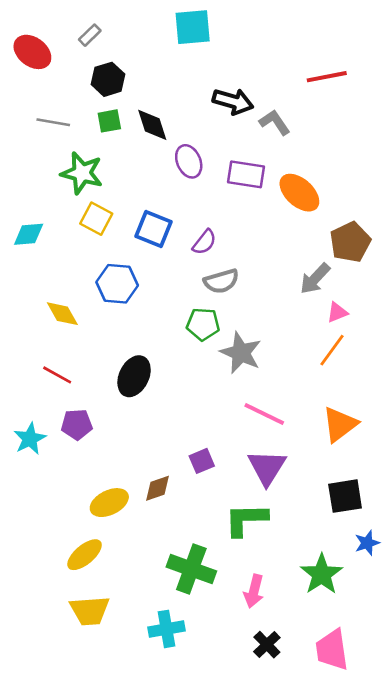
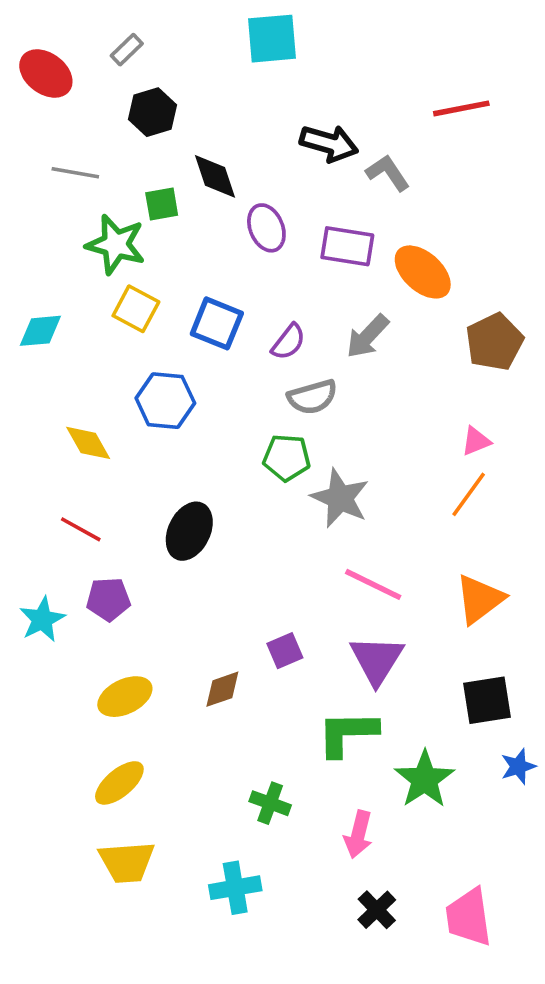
green square: (109, 121) -> (162, 204), moved
gray arrow: (315, 279) -> (368, 336), moved
yellow ellipse: (109, 503) -> (125, 697), moved
green cross: (191, 569) -> (270, 803), size x0.6
green star: (322, 574) -> (425, 779), moved

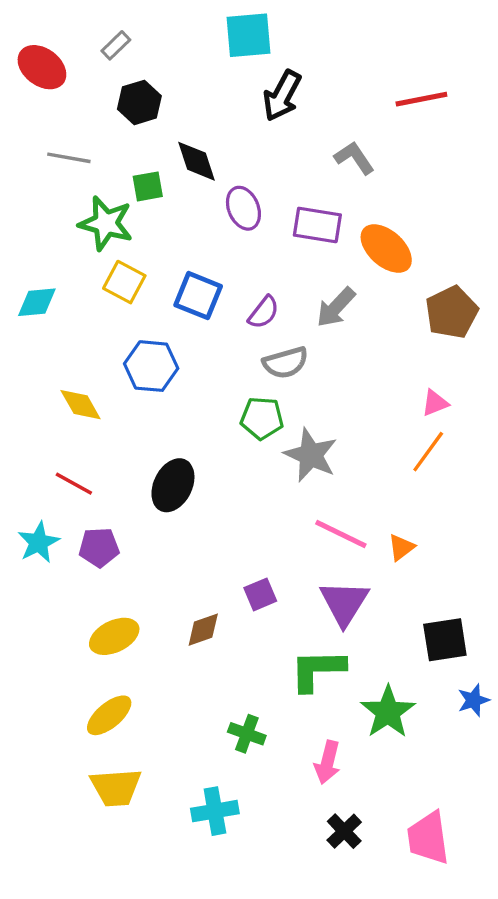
black arrow: (329, 143) -> (282, 96), moved, turned 102
orange triangle: (480, 599) -> (401, 547), moved, size x0.6
cyan star: (42, 619) -> (39, 542), moved

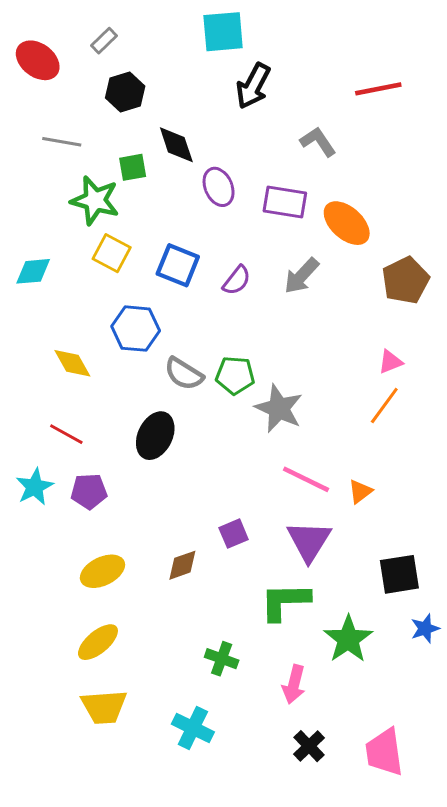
gray semicircle: (285, 363) -> (184, 374), moved, turned 48
cyan cross: (215, 811) -> (193, 728), turned 36

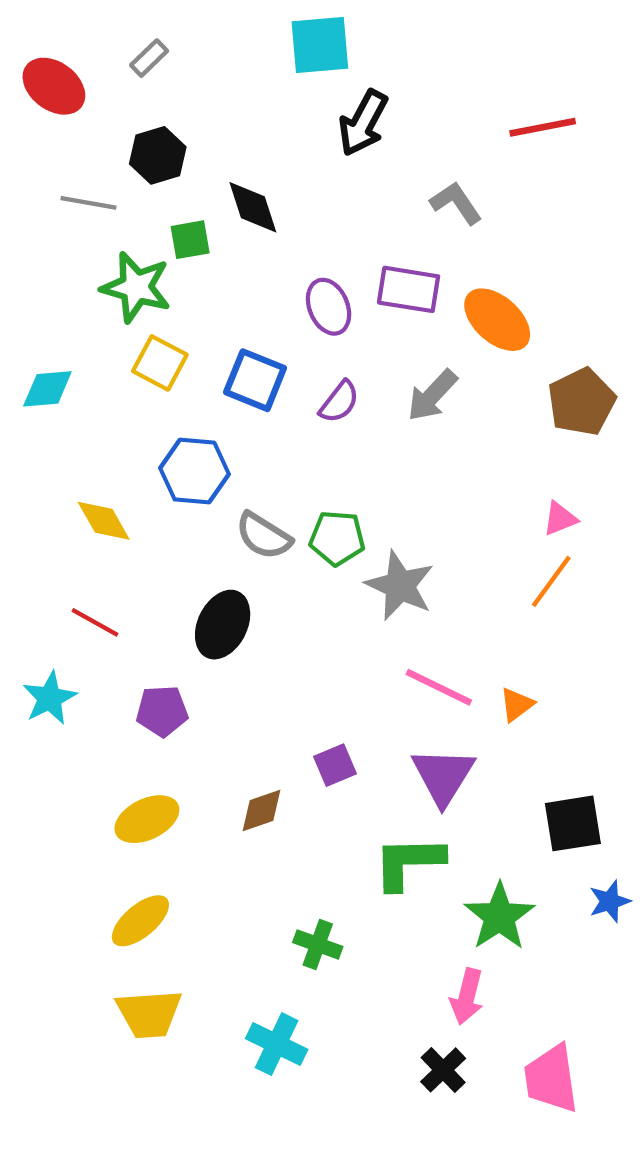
black hexagon: (125, 92) -> (158, 155), moved
purple ellipse: (219, 187) -> (329, 307), moved
purple pentagon: (89, 491) -> (162, 711), moved
pink arrow: (294, 684) -> (467, 996), moved

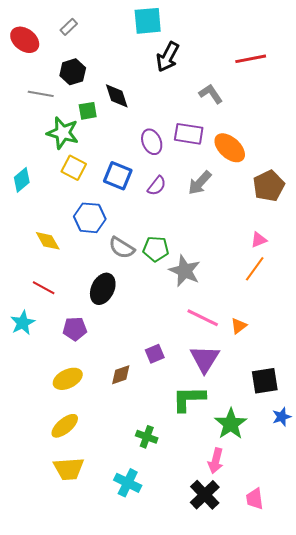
cyan diamond: (47, 389) -> (22, 180), turned -35
black cross: (443, 1070) -> (205, 495), size x1.4
pink trapezoid: (551, 1079) -> (255, 499), size x0.7

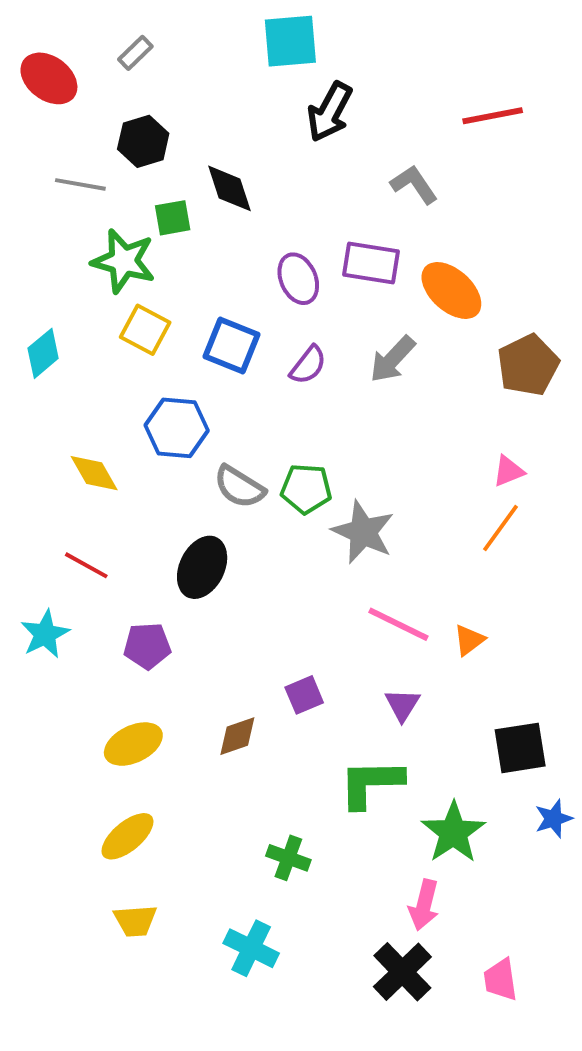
purple triangle: (205, 359) -> (402, 705), size x0.6
yellow trapezoid: (69, 469) -> (135, 921), size x0.7

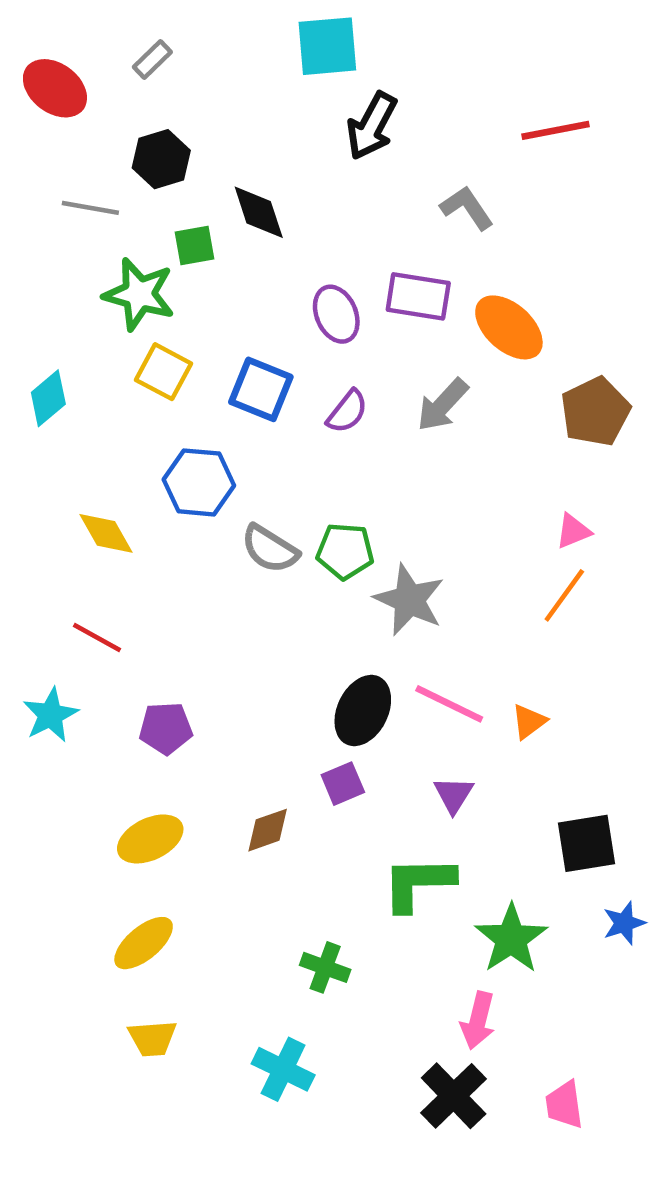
black ellipse: (202, 567) -> (363, 711), moved

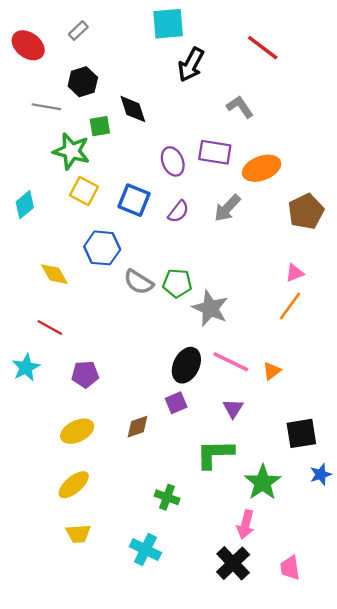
red line: (555, 130) -> (263, 48), moved, turned 48
orange ellipse: (509, 327) -> (262, 168), turned -63

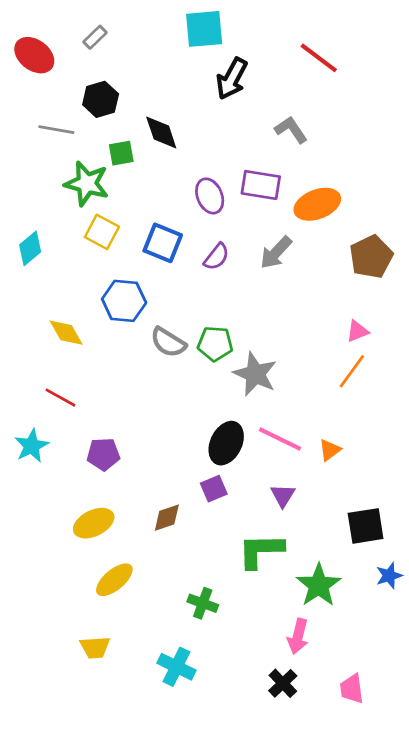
yellow ellipse: (74, 485) -> (114, 580), moved
black cross: (233, 563) -> (283, 683), size x0.7

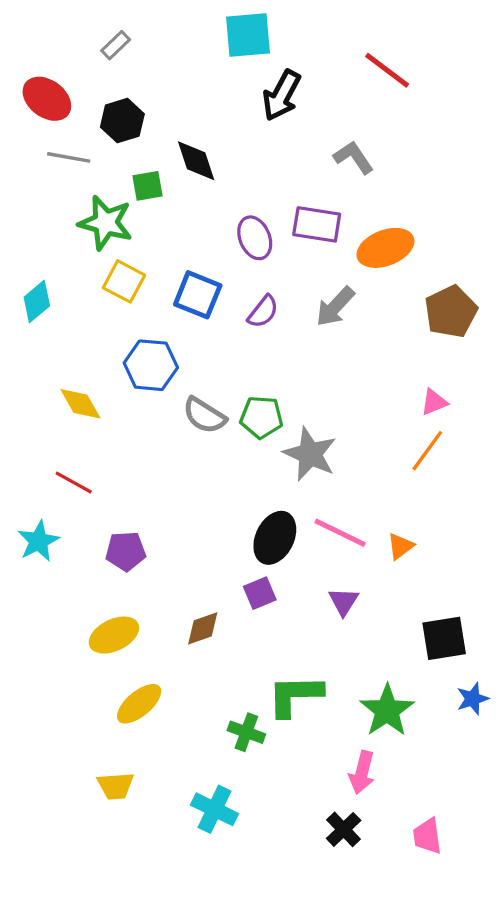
red ellipse: (34, 55) -> (47, 99), moved
green L-shape: (261, 551) -> (295, 695), moved

